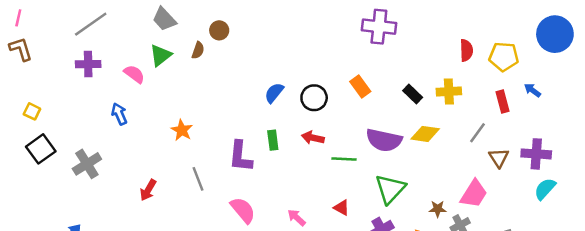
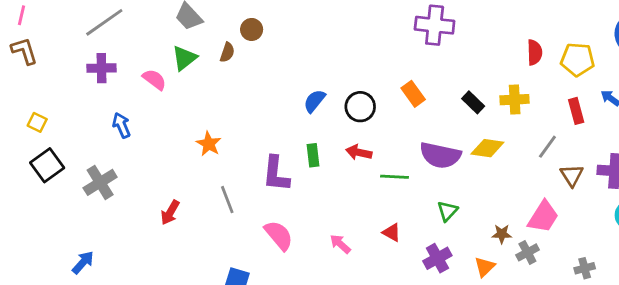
blue arrow: (119, 114) -> (122, 125), moved
green triangle: (390, 189) -> (447, 211), size x0.6

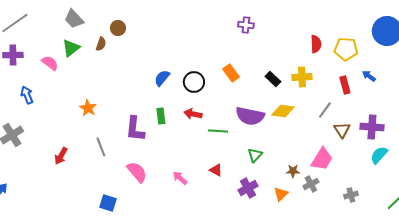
purple cross: (435, 25) -> (246, 25), size x0.6

